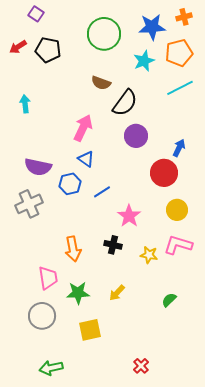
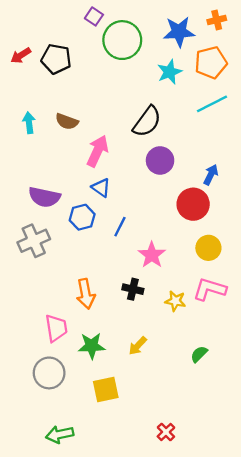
purple square: (36, 14) -> (94, 16), moved
brown semicircle: (101, 83) -> (67, 122), moved
blue line: (102, 192) -> (120, 227), turned -30

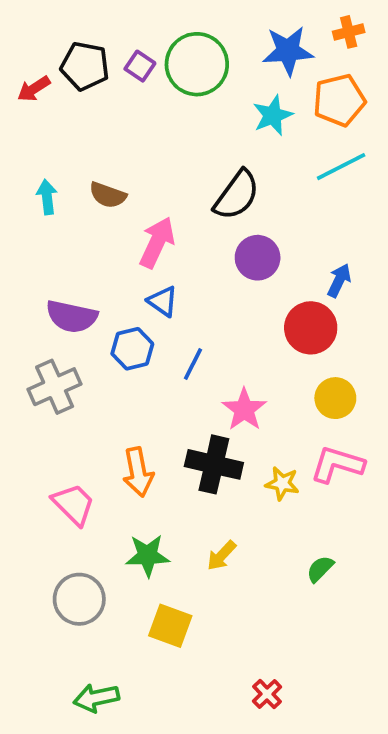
purple square: (94, 16) -> (140, 66), moved
black pentagon: (56, 59) -> (85, 66), moved
black cross: (133, 289) -> (214, 464), size x1.6
pink trapezoid: (56, 328) -> (74, 504), moved, turned -36
yellow square: (106, 389) -> (170, 626), turned 32

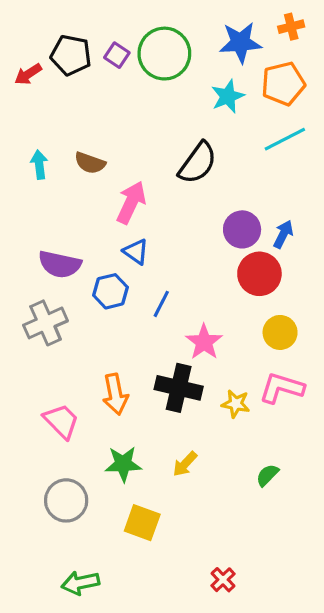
purple circle: (258, 258) -> (242, 229), moved

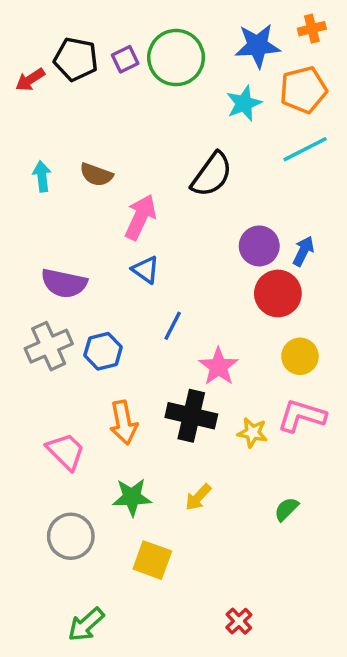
purple square: (117, 55) -> (125, 59), turned 30
blue hexagon: (111, 291) -> (103, 351), moved
green arrow: (80, 583) -> (86, 625), turned -30

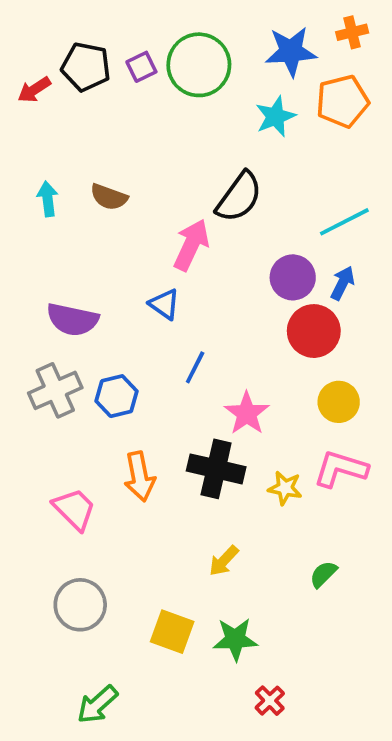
cyan line: (305, 149) -> (344, 222), moved
pink arrow: (140, 217) -> (191, 245), moved
green star: (132, 497) -> (235, 639), moved

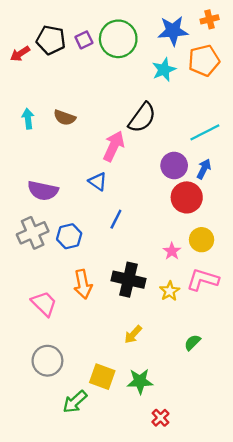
pink star: (247, 413) -> (172, 251), moved, size x0.7
yellow star: (285, 488) -> (170, 291), turned 30
green arrow: (97, 704) -> (75, 402), moved

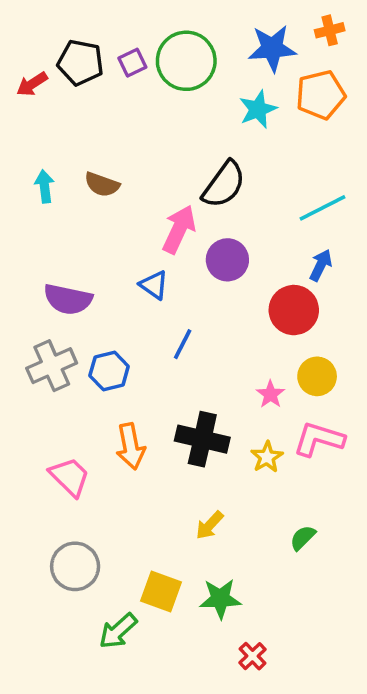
purple circle: (174, 166) -> (227, 260), moved

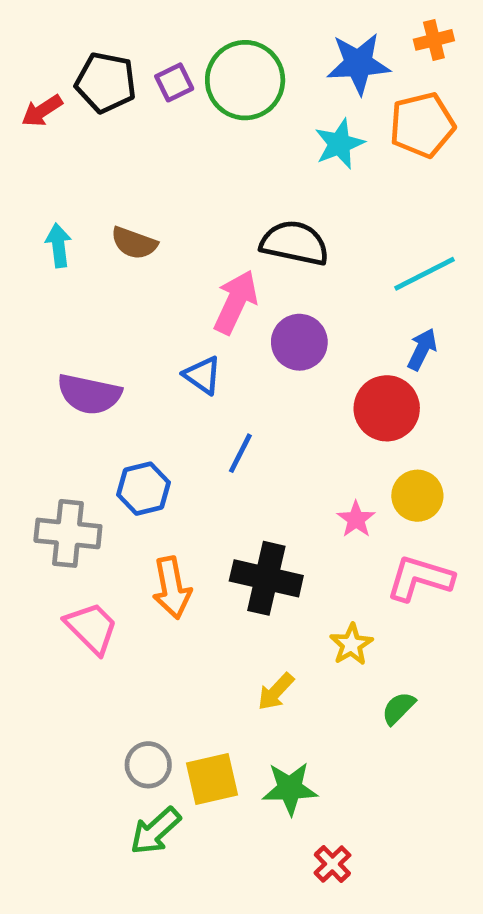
black semicircle: (224, 185) -> (295, 243), turned -114
gray cross: (52, 366) -> (68, 533), moved, turned 30
yellow star: (267, 457) -> (351, 644), moved
gray circle: (75, 566) -> (148, 765), moved, size x0.7
yellow square: (161, 592) -> (212, 779), turned -33

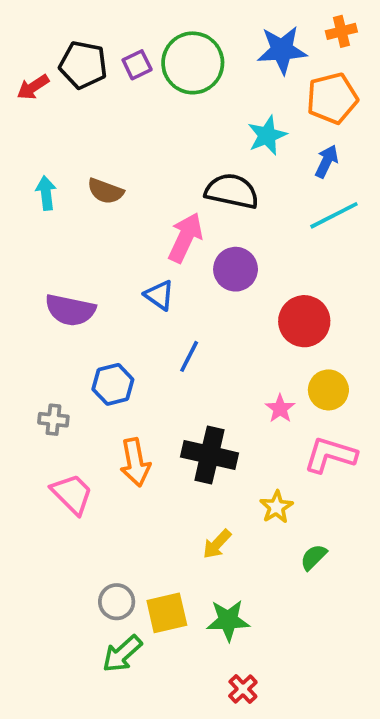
cyan star: (339, 144) -> (267, 135), moved
blue arrow: (422, 349) -> (327, 161), moved
gray cross: (68, 533) -> (53, 420), size x0.6
red cross: (332, 864) -> (243, 689), moved

